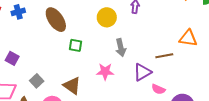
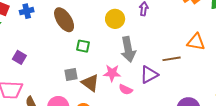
gray arrow: (121, 48) -> (128, 49), size x1.4
gray square: (37, 81) -> (71, 75), moved, turned 32
brown triangle: (72, 86) -> (90, 83), moved
pink semicircle: (158, 89) -> (126, 90), moved

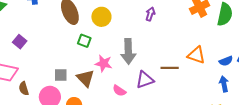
yellow circle: (115, 19) -> (101, 17), moved
pink star: (112, 73) -> (104, 63), moved
gray square: (71, 75) -> (61, 75), moved

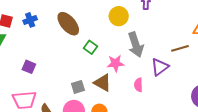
yellow circle: (101, 17) -> (119, 16), moved
green square: (84, 41) -> (90, 47), turned 32
pink semicircle: (119, 91) -> (138, 85), turned 72

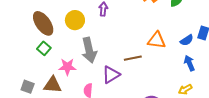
brown ellipse: (68, 24) -> (43, 23), moved
brown triangle: (103, 83) -> (53, 85), turned -30
gray square: (78, 87) -> (28, 87), turned 32

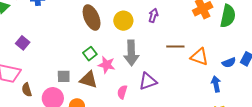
green square: (44, 48) -> (90, 54), moved
brown line: (133, 58) -> (175, 47), moved
blue arrow: (189, 63) -> (216, 84), moved
gray square: (28, 87) -> (64, 76), turned -32

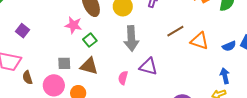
brown line: (175, 47) -> (175, 31), turned -30
pink star: (107, 65) -> (73, 25), moved
purple triangle: (148, 81) -> (148, 66), turned 36
blue arrow: (216, 84) -> (225, 76), moved

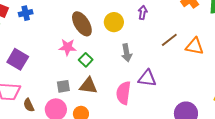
purple square: (23, 31) -> (18, 59), size x1.5
gray arrow: (131, 38) -> (127, 53), size x0.7
pink semicircle: (123, 78) -> (124, 93), size x1.6

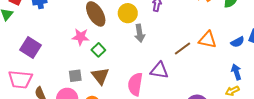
brown line: (169, 40) -> (182, 49), moved
gray arrow: (127, 53) -> (140, 33), moved
brown triangle: (88, 86) -> (100, 76), turned 42

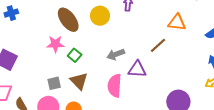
gray arrow: (140, 33) -> (116, 54), moved, turned 84
orange triangle: (208, 40) -> (177, 22), moved

